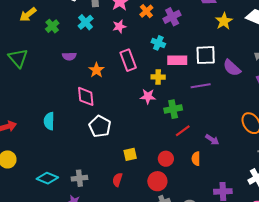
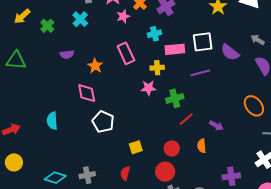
pink star: (119, 26) -> (123, 16), moved
cyan cross: (158, 43) -> (155, 34), turned -32
green triangle: (18, 58) -> (16, 60), turned -40

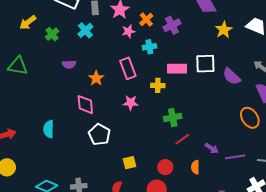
cyan cross: (155, 34) -> (149, 47), moved
purple line: (200, 73) -> (235, 157), moved
pink star: (149, 88) -> (131, 103), moved
orange ellipse: (254, 106) -> (250, 118), moved

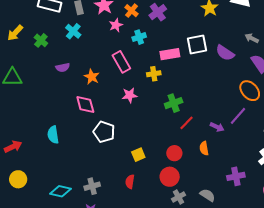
purple line: (235, 157) -> (238, 116), moved, turned -30

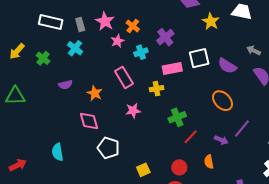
purple cross: (158, 12) -> (165, 37), moved
orange ellipse: (250, 91) -> (222, 101), moved

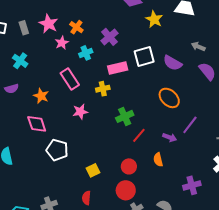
cyan cross: (75, 48) -> (20, 61), moved

